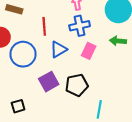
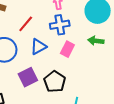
red line: (44, 26) -> (26, 24), turned 42
black pentagon: (77, 85) -> (55, 82), turned -30

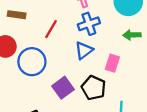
blue triangle: (39, 47) -> (84, 50), moved
pink rectangle: (67, 49) -> (112, 63), moved

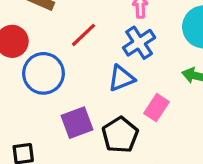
blue cross: (89, 24) -> (139, 43), turned -30

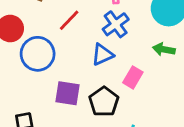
purple square: (77, 123) -> (68, 93), turned 32

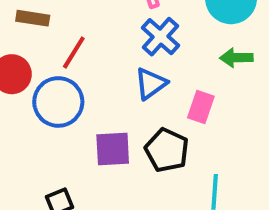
red line: (69, 20) -> (74, 53), moved

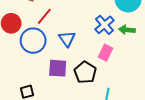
blue cross: (160, 37) -> (105, 25), moved
blue triangle: (151, 84) -> (67, 39), moved, turned -36

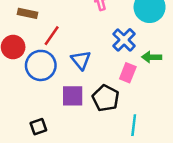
green arrow: (127, 30) -> (152, 57), moved

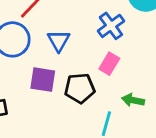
green arrow: (152, 57) -> (133, 100), moved
black pentagon: (106, 98) -> (80, 88), turned 30

